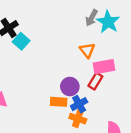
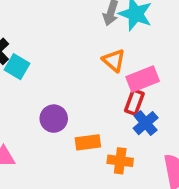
purple circle: (70, 87) -> (54, 119), moved
blue cross: (79, 104) -> (146, 123), moved

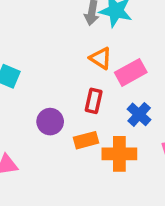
red rectangle: (134, 102) -> (94, 101), moved
orange cross: (120, 161) -> (119, 154), size x1.4

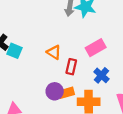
orange triangle: (101, 58) -> (54, 52), moved
purple circle: (50, 122) -> (55, 91), moved

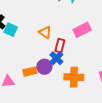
blue cross: (101, 75) -> (56, 58), moved
orange rectangle: (66, 93) -> (30, 72), moved

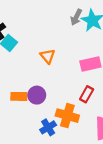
red rectangle: (60, 46) -> (87, 94), moved
blue cross: (56, 58) -> (48, 127), moved

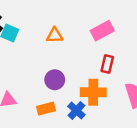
orange triangle: (48, 56) -> (55, 35), turned -35
orange rectangle: (19, 96) -> (46, 109), moved

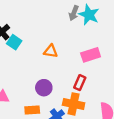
red rectangle: (107, 64) -> (80, 83), moved

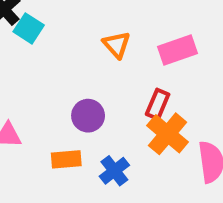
orange triangle: (51, 51) -> (117, 45), moved, turned 40
orange cross: (74, 104) -> (168, 134), moved, turned 30

